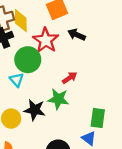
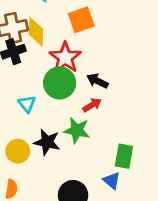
black arrow: (77, 35) -> (97, 81), moved
green circle: (28, 60) -> (60, 83), moved

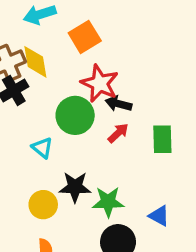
red star: (65, 57) -> (100, 83), moved
green star: (77, 130) -> (108, 202), moved
green rectangle: (124, 156) -> (162, 139), moved

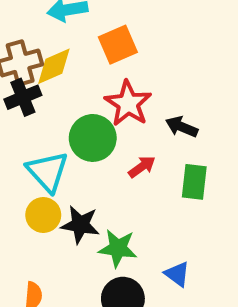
yellow diamond: (35, 62) -> (54, 66), turned 68
black arrow: (118, 104) -> (182, 127), moved
cyan triangle: (42, 148) -> (48, 171), size x1.6
yellow circle: (43, 205) -> (43, 215), moved

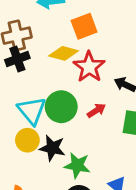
yellow diamond: (54, 66) -> (64, 53), moved, turned 36
green circle: (93, 138) -> (61, 107), moved

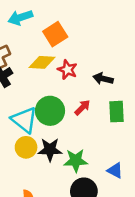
red star: (89, 67) -> (67, 70), size x0.7

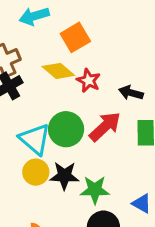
yellow diamond: (42, 62) -> (58, 71), turned 35
red arrow: (82, 107) -> (105, 127), size x1.6

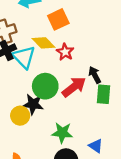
black arrow: (131, 93) -> (95, 75), moved, turned 42
cyan triangle: (35, 139) -> (24, 57), moved
black star: (64, 176) -> (33, 104), moved

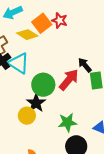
yellow diamond: (44, 43) -> (27, 35), moved
red star: (65, 52) -> (60, 20), moved
black star: (33, 104) -> (36, 103), turned -30

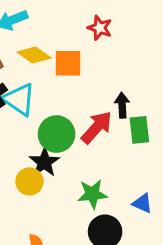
red star: (60, 20) -> (100, 28), moved
orange square: (42, 23) -> (68, 63), moved, turned 36
black arrow: (85, 65) -> (122, 105), turned 35

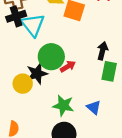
red arrow: (97, 127) -> (68, 66), moved, size x0.6
blue triangle: (142, 203) -> (94, 107), moved

